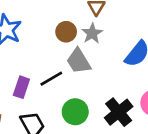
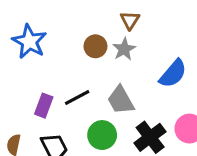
gray trapezoid: (79, 61) -> (121, 100), moved

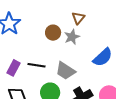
black line: (77, 97) -> (37, 65), turned 30
gray trapezoid: (121, 100) -> (65, 71), turned -35

